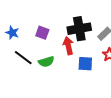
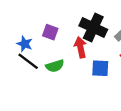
black cross: (79, 29) -> (93, 28), turned 35
blue star: (12, 33) -> (25, 44), moved

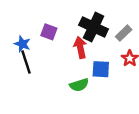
black line: (28, 61) -> (26, 62), turned 35
green semicircle: (55, 66) -> (79, 85), moved

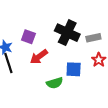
gray rectangle: (124, 33) -> (93, 38), turned 32
red arrow: (80, 48) -> (39, 57), moved, turned -114

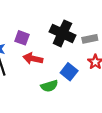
red arrow: (39, 57) -> (33, 59), turned 48
blue square: (74, 69) -> (69, 72), turned 35

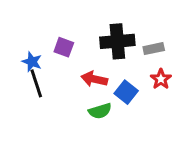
black cross: (62, 33) -> (117, 41), turned -30
red arrow: (33, 59) -> (94, 79), moved

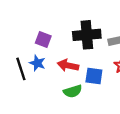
blue star: (32, 62) -> (37, 63), moved
blue square: (126, 92) -> (94, 76), turned -30

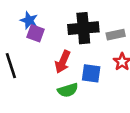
blue star: (37, 63) -> (29, 20), moved
red arrow: (68, 65) -> (63, 62), turned -78

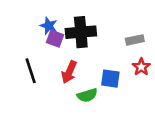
black cross: (83, 28) -> (81, 32), moved
red arrow: (63, 62) -> (69, 72), moved

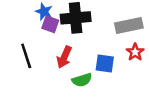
gray rectangle: (135, 40) -> (129, 25), size x1.5

